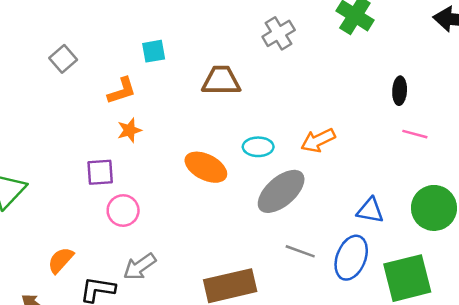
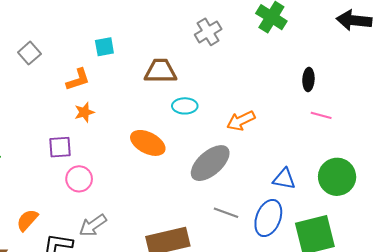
cyan ellipse: (258, 147) -> (185, 106), moved

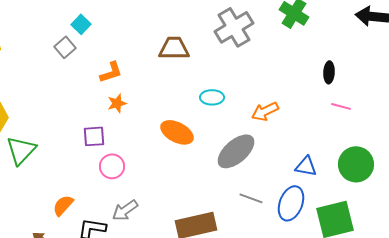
gray cross: (208, 32) -> (234, 27), size x1.5
cyan square: (104, 47) -> (81, 24), moved, turned -36
brown trapezoid: (160, 71) -> (174, 48), moved

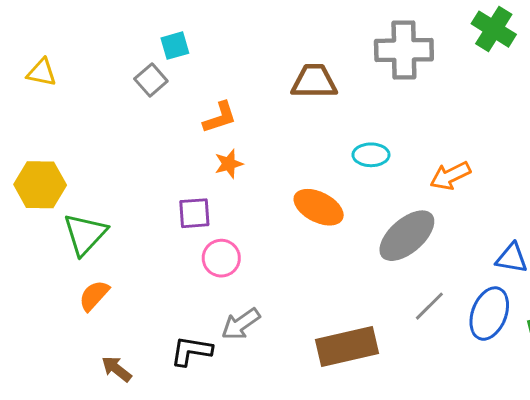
cyan square: (81, 24) -> (175, 46), turned 30
gray cross: (234, 27) -> (404, 50), turned 30
gray line: (251, 198) -> (429, 306), turned -65
orange semicircle: (63, 205) -> (94, 296), moved

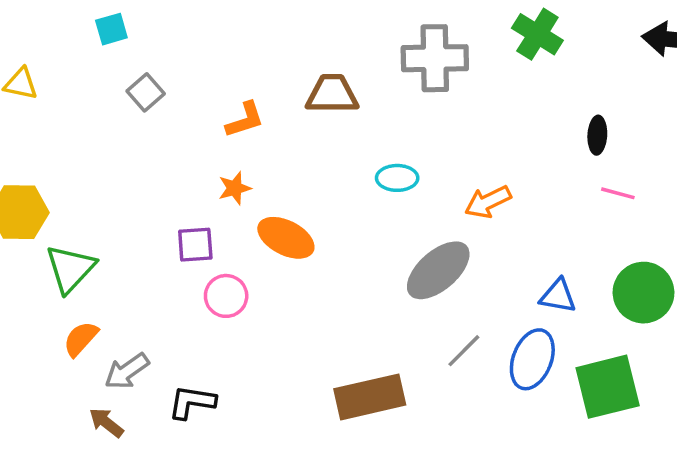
cyan square: (175, 46) -> (111, 29), moved
orange L-shape: (220, 117) -> (245, 120), moved
orange ellipse: (319, 207) -> (286, 238), moved
gray arrow: (241, 324) -> (127, 371), moved

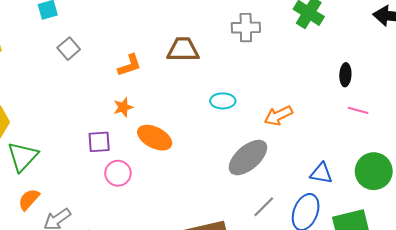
gray cross: (435, 58) -> (246, 28), size x0.7

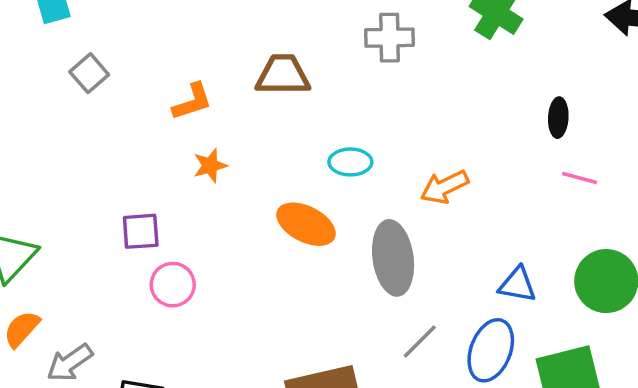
orange star: (123, 107) -> (210, 166), moved
orange ellipse: (155, 138) -> (306, 224), moved
gray ellipse: (248, 158) -> (393, 258), turned -57

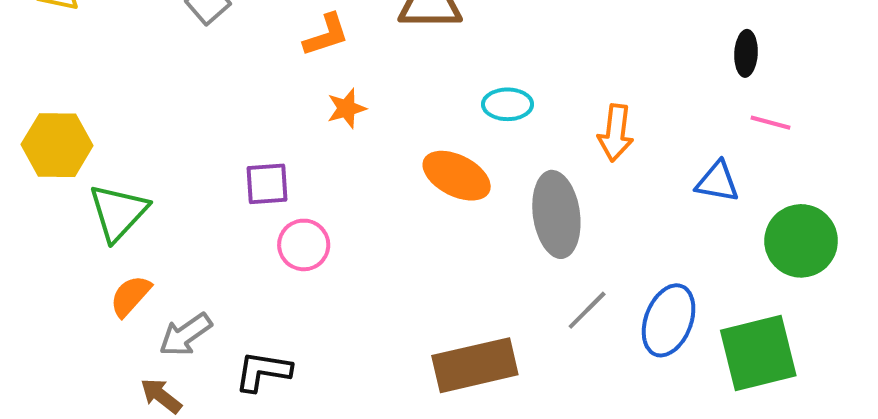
orange arrow: (445, 187) -> (616, 133), turned -57
blue triangle: (517, 285) -> (717, 182), moved

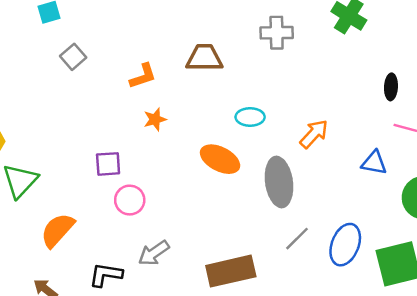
orange arrow: (616, 133) -> (314, 134), turned -144
orange semicircle: (130, 296) -> (57, 230), moved, size x1.4
gray arrow: (185, 335) -> (154, 253), moved

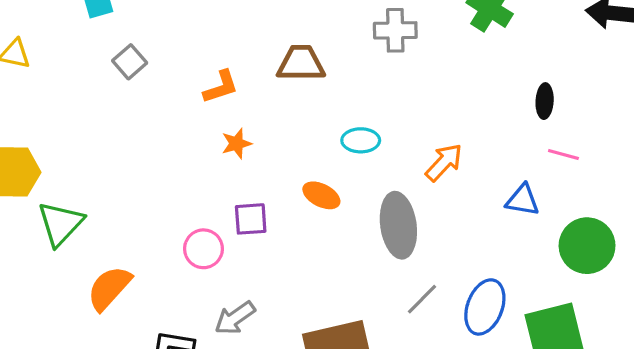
orange ellipse: (220, 159) -> (321, 195), size x0.7
purple square: (108, 164) -> (251, 219), moved

